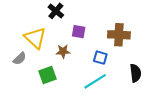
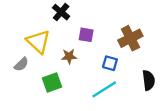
brown cross: (119, 35) -> (130, 38), turned -30

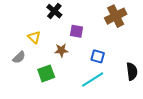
brown cross: (130, 38) -> (116, 16), moved
yellow triangle: (38, 42) -> (34, 37), size x0.6

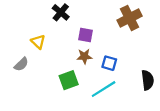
brown star: (61, 50) -> (84, 56), moved
green square: (46, 73) -> (69, 80), moved

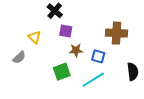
brown cross: (130, 18) -> (116, 33), moved, turned 30
purple square: (86, 35) -> (66, 31), moved

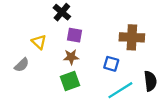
brown star: (76, 50) -> (71, 57), moved
cyan line: (93, 80) -> (120, 90), moved

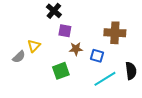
yellow triangle: (39, 42) -> (34, 46), moved, turned 32
brown star: (71, 57) -> (76, 49), moved

